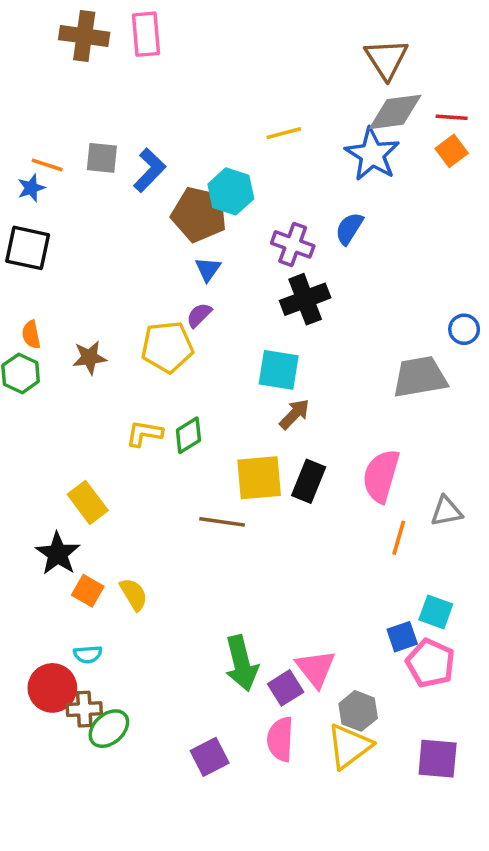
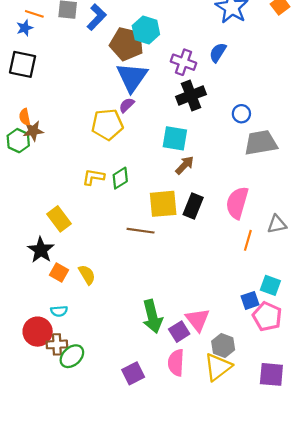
blue triangle: (208, 269) -> (132, 77), size x2.0
blue circle: (464, 329) -> (241, 114), moved
brown star: (89, 358) -> (33, 131), moved

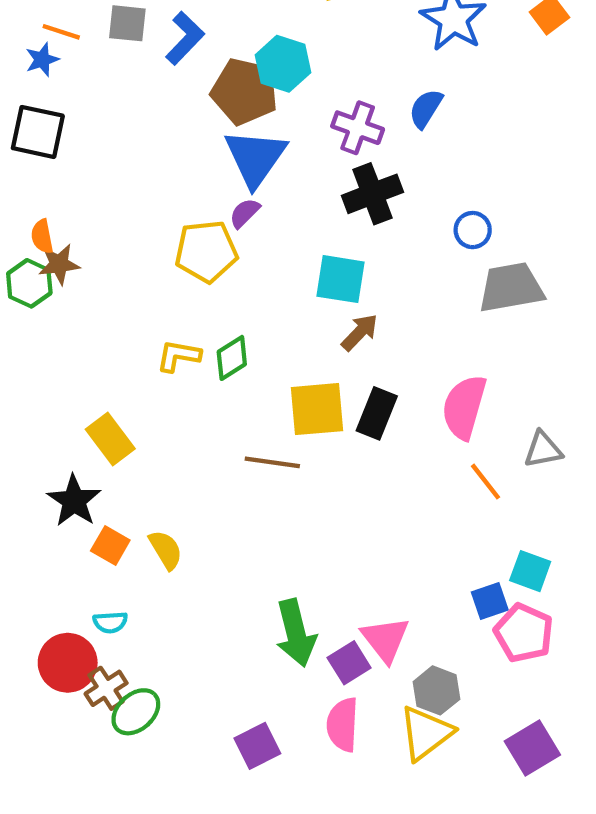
orange line: (248, 240) -> (485, 482), turned -54
brown cross: (57, 344) -> (106, 688), turned -30
purple square: (271, 374) -> (532, 748), turned -36

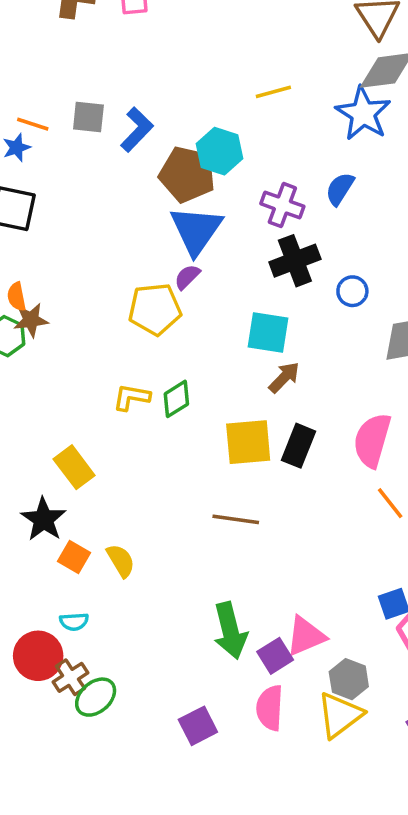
blue circle: (473, 230) -> (352, 291), moved
brown line: (272, 462) -> (236, 519), moved
pink triangle: (385, 639) -> (306, 636), turned 45

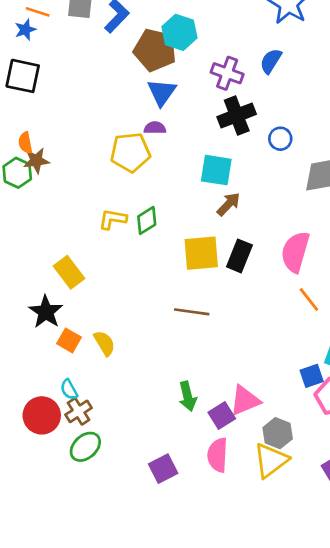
blue triangle: (196, 230) -> (162, 92), size x0.7
purple semicircle: (187, 277) -> (155, 128), turned 45
cyan semicircle: (74, 622) -> (69, 390), turned 65
green arrow: (230, 631) -> (188, 396), size x0.7
brown cross: (70, 677) -> (79, 411), moved

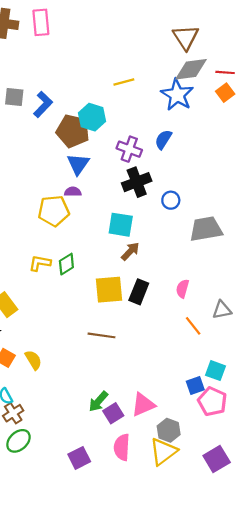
pink semicircle: (295, 252) -> (182, 289), size x0.6
green arrow: (188, 396) -> (98, 401), turned 55
purple square: (222, 415) -> (113, 413), moved

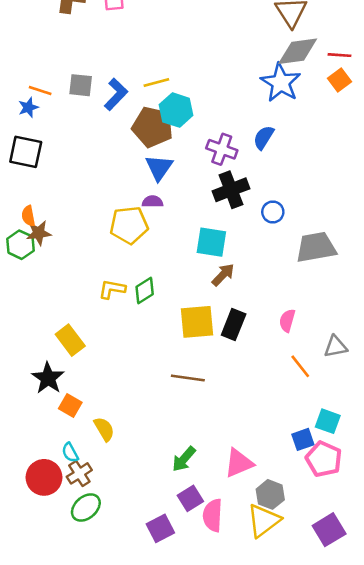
yellow line: (124, 82) -> (156, 83), moved
yellow semicircle: (33, 360) -> (104, 429), moved
purple square: (113, 413) -> (190, 498), moved

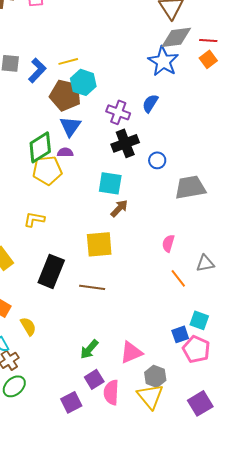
green diamond: (145, 290) -> (40, 147), moved, size x1.5
black rectangle: (234, 324) -> (51, 271), moved, size x1.4
yellow triangle: (264, 521) -> (150, 396), turned -32

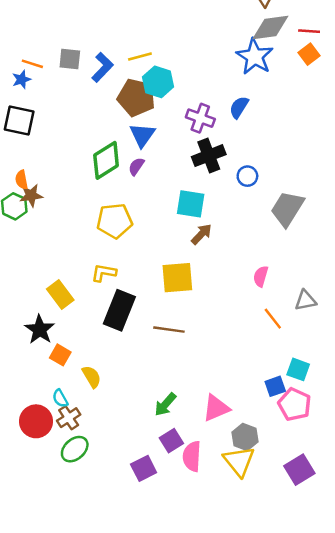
purple semicircle: (65, 152) -> (136, 166), turned -56
yellow pentagon: (47, 170) -> (115, 221), moved
gray trapezoid: (190, 187) -> (287, 209), turned -48
yellow L-shape: (34, 219) -> (104, 273), moved

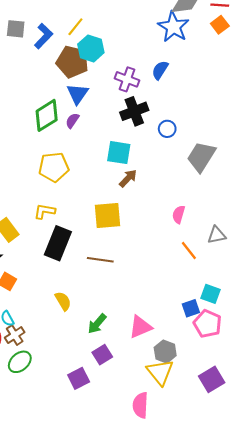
yellow line: (140, 57) -> (75, 27), turned -36
yellow semicircle: (92, 377) -> (63, 301), moved
pink semicircle: (192, 456) -> (140, 405), moved

